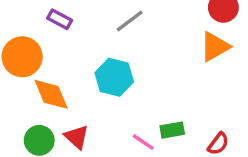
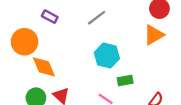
cyan hexagon: (114, 77) -> (107, 55), moved
green rectangle: (172, 130) -> (125, 81), moved

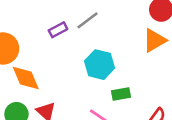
purple rectangle: (50, 17) -> (58, 30), moved, turned -56

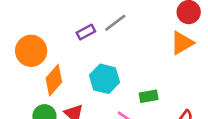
cyan hexagon: (100, 65) -> (105, 79), moved
orange diamond: (26, 78) -> (54, 80), turned 64

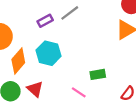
cyan hexagon: (105, 79) -> (48, 53), moved

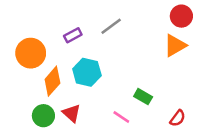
purple rectangle: (45, 21) -> (73, 35), moved
green rectangle: (98, 74) -> (143, 97), turned 40

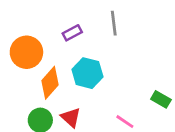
gray line: (111, 26) -> (114, 23), turned -60
green rectangle: (143, 97) -> (161, 99), moved

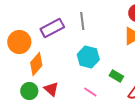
purple rectangle: (72, 33) -> (52, 28), size x1.6
cyan hexagon: (87, 73) -> (88, 57), moved

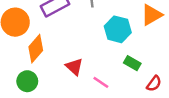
cyan hexagon: (88, 57) -> (118, 29), moved
red triangle: (51, 89) -> (74, 67), moved

